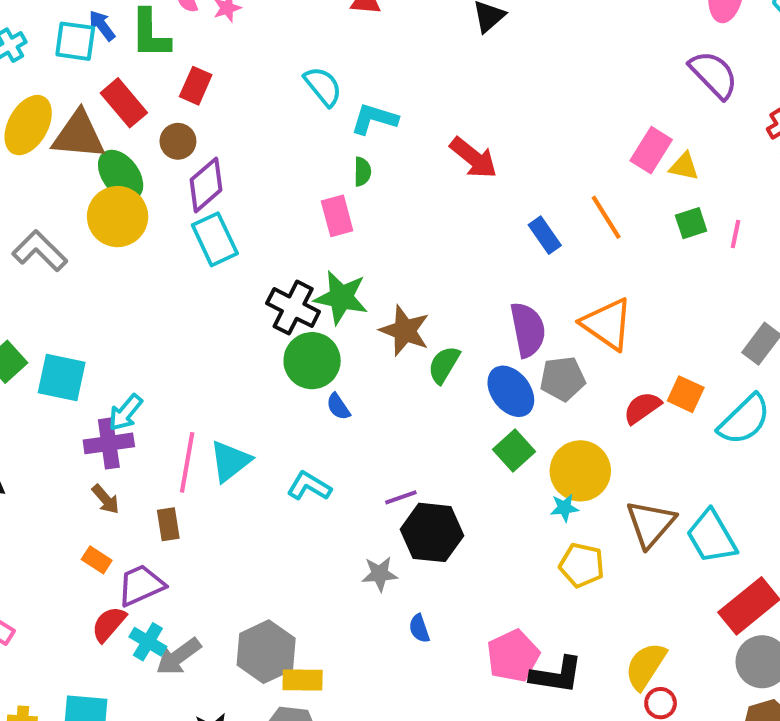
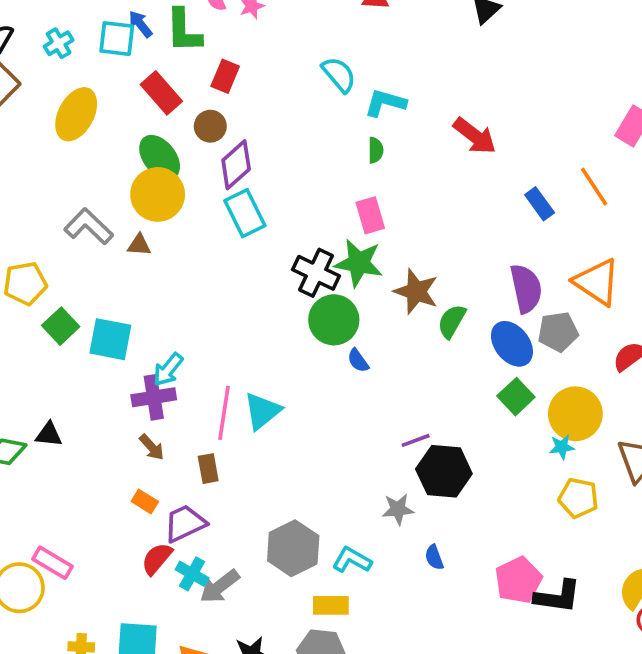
brown triangle: (79, 135) -> (139, 245), moved, size x0.5
pink rectangle: (337, 216) -> (370, 215), moved
cyan L-shape: (309, 486) -> (352, 560), moved
gray hexagon: (266, 652) -> (293, 548), moved

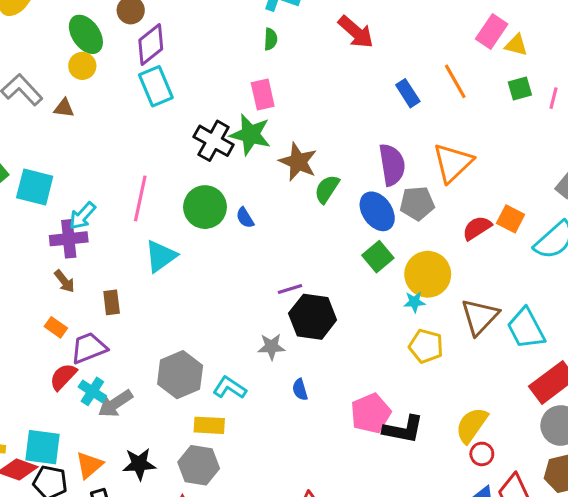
yellow circle: (158, 194) -> (82, 66), size x0.6
orange triangle: (597, 282) -> (453, 163), turned 39
green circle: (334, 320) -> (205, 207), moved
pink line: (224, 413) -> (140, 198), moved

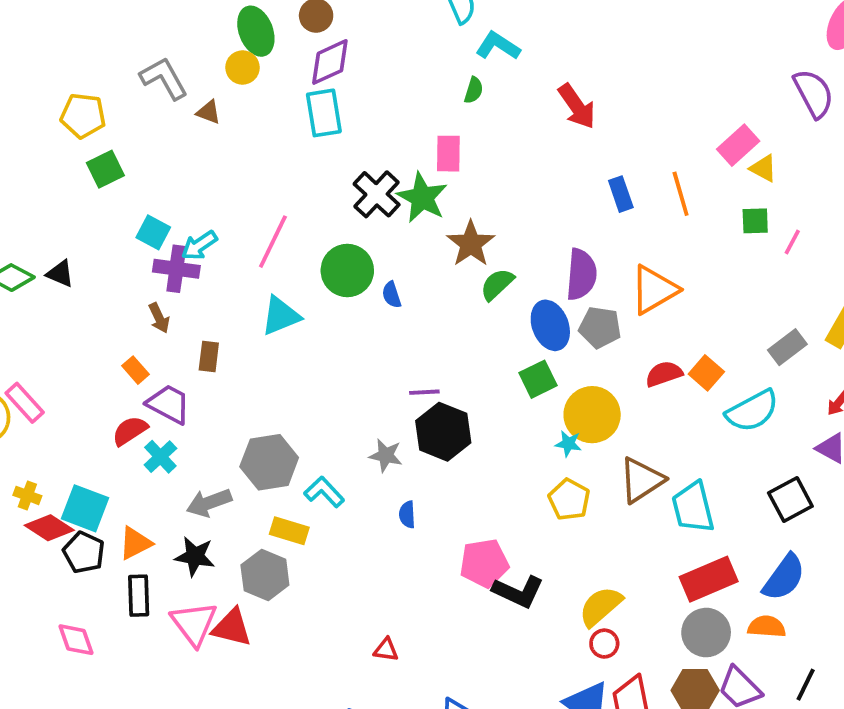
cyan square: (35, 187) -> (153, 232), moved, size x0.7
purple trapezoid: (89, 348) -> (169, 404), turned 36
gray arrow: (115, 404) -> (209, 503), moved

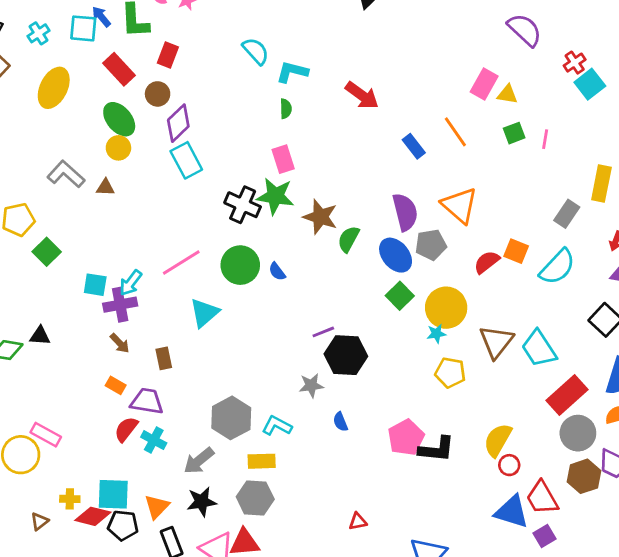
pink line: (273, 242) -> (181, 263), turned 51
orange triangle: (654, 290) -> (460, 205), turned -30

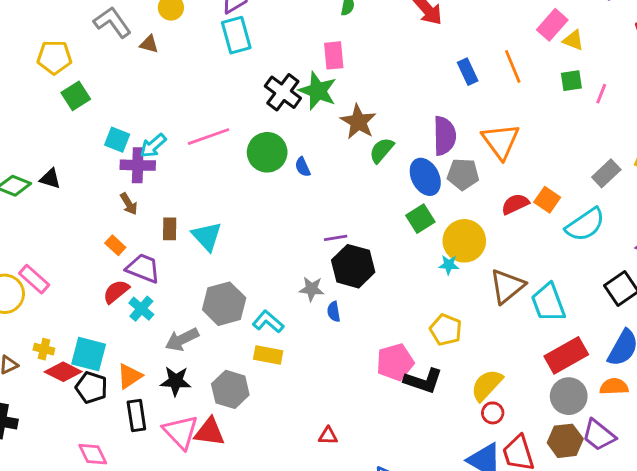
cyan triangle: (204, 313) -> (207, 236), moved, turned -44
yellow pentagon: (450, 373) -> (446, 330), moved
blue semicircle: (340, 422) -> (334, 312), moved
yellow rectangle: (262, 461) -> (268, 355), moved

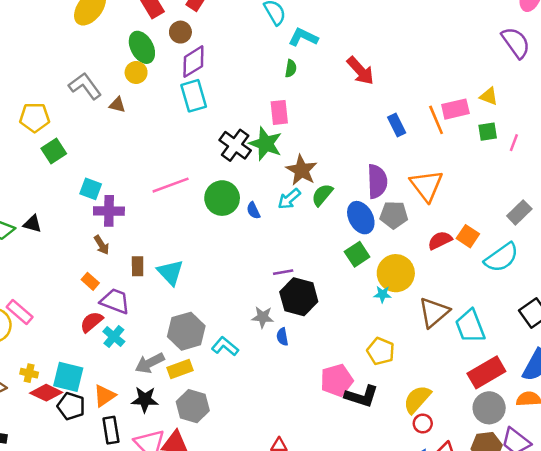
pink rectangle: (552, 25) -> (455, 109), moved, turned 36
cyan arrow: (153, 146) -> (289, 199), moved
yellow rectangle: (268, 355) -> (180, 369), moved, turned -30

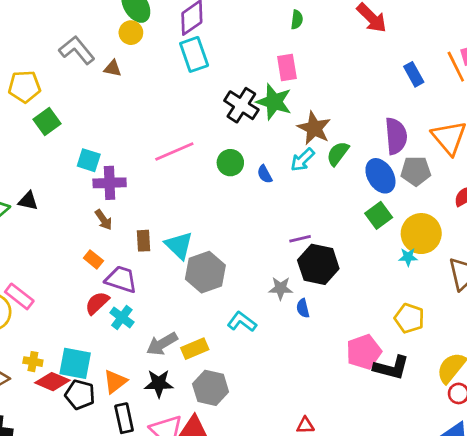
green circle: (222, 198) -> (230, 163), size x0.7
gray hexagon: (186, 331) -> (205, 272), moved

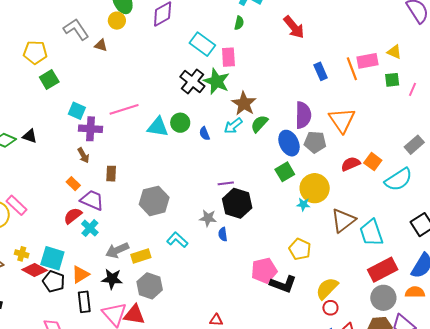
cyan rectangle: (194, 54) -> (202, 44), moved, turned -40
pink line: (174, 152) -> (124, 109), moved
cyan triangle: (179, 245) -> (158, 127), moved, turned -40

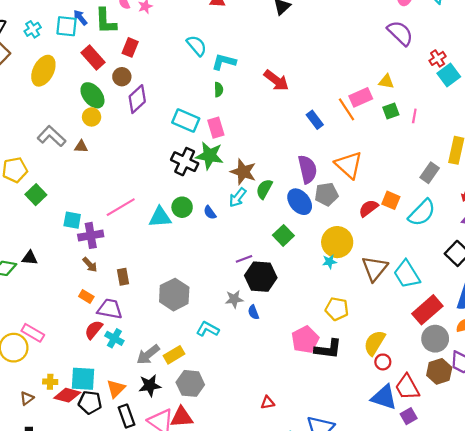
green square: (285, 172) -> (283, 235), moved

